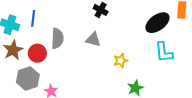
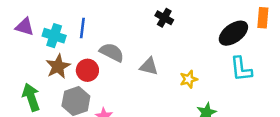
gray semicircle: (57, 38) -> (112, 52), turned -66
gray triangle: (93, 39) -> (149, 66), moved

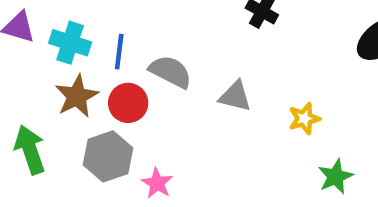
blue line: (82, 28) -> (119, 52), moved

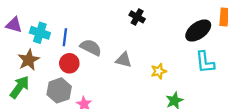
brown star: (77, 96) -> (29, 60), moved
green arrow: (30, 150) -> (20, 87), turned 55

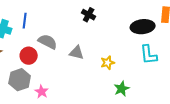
black ellipse: (198, 31) -> (143, 27), turned 30
blue line: (65, 37) -> (25, 21), moved

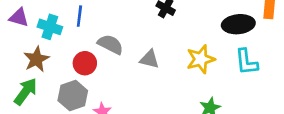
yellow star: (108, 63) -> (201, 59), moved, size x1.5

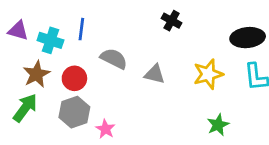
red circle: (85, 63) -> (74, 78), moved

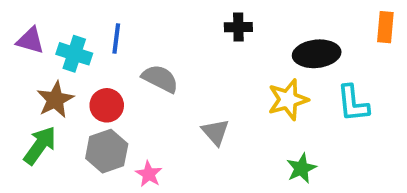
black cross: (172, 21) -> (238, 27), turned -30
black ellipse: (248, 38) -> (317, 54), moved
gray triangle: (155, 74) -> (215, 132), moved, turned 35

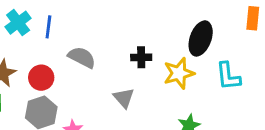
black cross: (238, 27) -> (141, 57), moved
cyan cross: (74, 54) -> (18, 23), moved, turned 35
black ellipse: (317, 54) -> (201, 38), turned -64

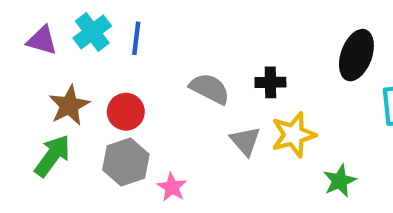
gray semicircle: (82, 57) -> (210, 89), moved
yellow star: (179, 73) -> (294, 135), moved

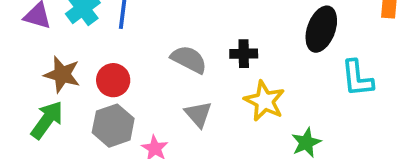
brown star: (69, 105) -> (62, 75), turned -30
yellow star: (294, 135) -> (265, 101), turned -30
gray triangle: (245, 141) -> (198, 114), moved

